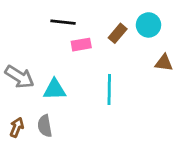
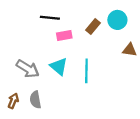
gray arrow: (20, 77) -> (28, 69), moved
cyan triangle: (55, 89) -> (59, 66), moved, turned 42

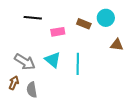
black line: (50, 18) -> (33, 18), moved
brown rectangle: (93, 27) -> (84, 24), turned 72
brown arrow: (13, 101) -> (14, 83), moved

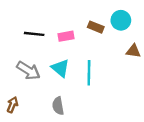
black line: (33, 18) -> (34, 34), moved
brown arrow: (14, 83) -> (12, 105), moved
gray semicircle: (32, 90) -> (58, 106), moved

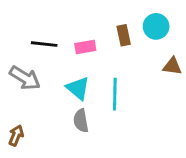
brown rectangle: (96, 27) -> (124, 35), turned 56
gray arrow: (28, 70) -> (25, 78), moved
gray semicircle: (58, 106) -> (81, 121), moved

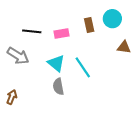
cyan line: (115, 94) -> (83, 67), turned -35

